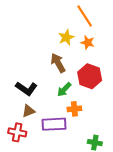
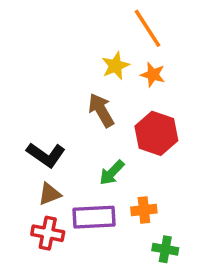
green arrow: (64, 90) -> (112, 173), moved
orange cross: (74, 109) -> (144, 210), moved
red cross: (17, 132) -> (48, 233), moved

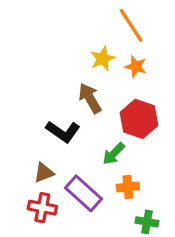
black L-shape: (46, 155) -> (63, 132), moved
green arrow: (112, 173) -> (114, 154), moved
purple rectangle: (94, 217) -> (84, 193), turned 45

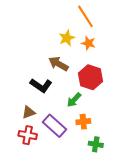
brown arrow: (90, 98) -> (59, 64), turned -30

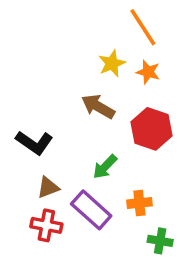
black L-shape: (41, 85) -> (34, 143), moved
green arrow: (74, 100) -> (105, 167), moved

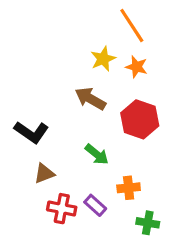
green arrow: (105, 167) -> (97, 154), turned -95
purple rectangle: (91, 210) -> (95, 205), moved, size x0.6
red cross: (46, 225) -> (62, 209), moved

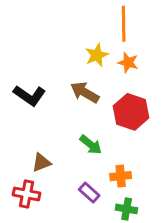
orange line: (132, 25) -> (124, 24), turned 32
black L-shape: (31, 132) -> (29, 95), moved
red cross: (62, 209) -> (26, 194), moved
green cross: (148, 223) -> (127, 209), moved

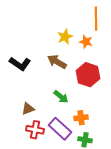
orange line: (124, 24) -> (96, 19), moved
purple rectangle: (89, 193) -> (60, 129), size x1.6
red cross: (26, 194) -> (35, 130), moved

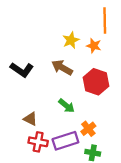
brown triangle: (28, 109) -> (30, 119), turned 48
orange cross: (81, 118) -> (88, 129), turned -32
purple rectangle: (60, 129) -> (65, 141), turned -60

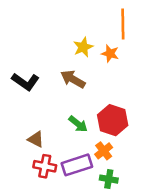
red hexagon: (96, 82) -> (113, 120), moved

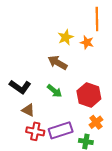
black L-shape: (26, 82) -> (20, 87), moved
green arrow: (78, 124) -> (54, 91), moved
orange cross: (104, 151) -> (96, 122), moved

